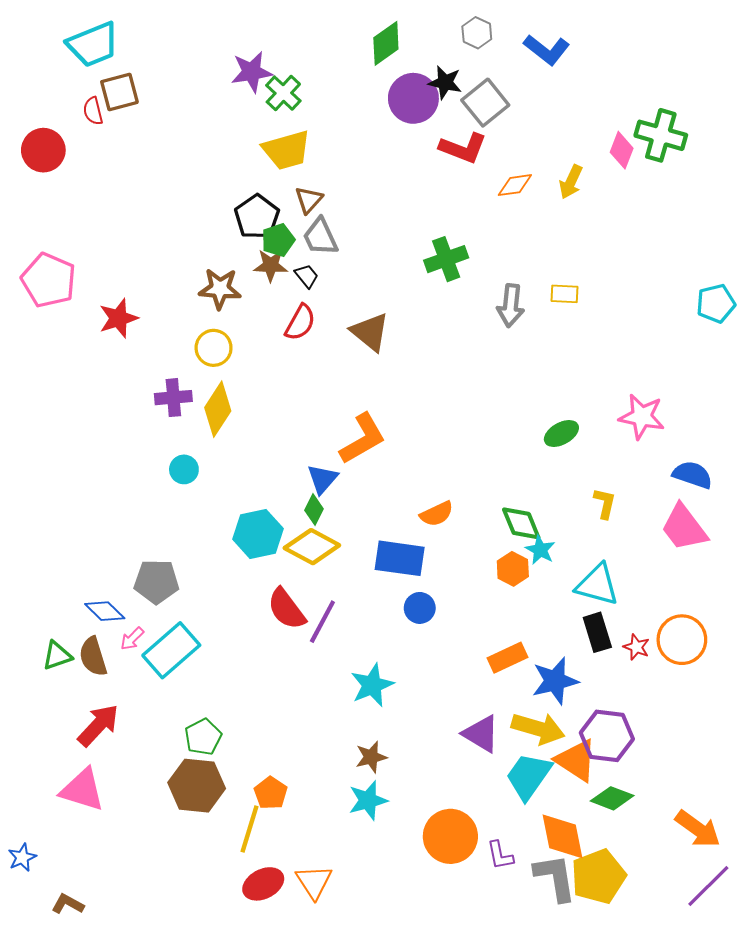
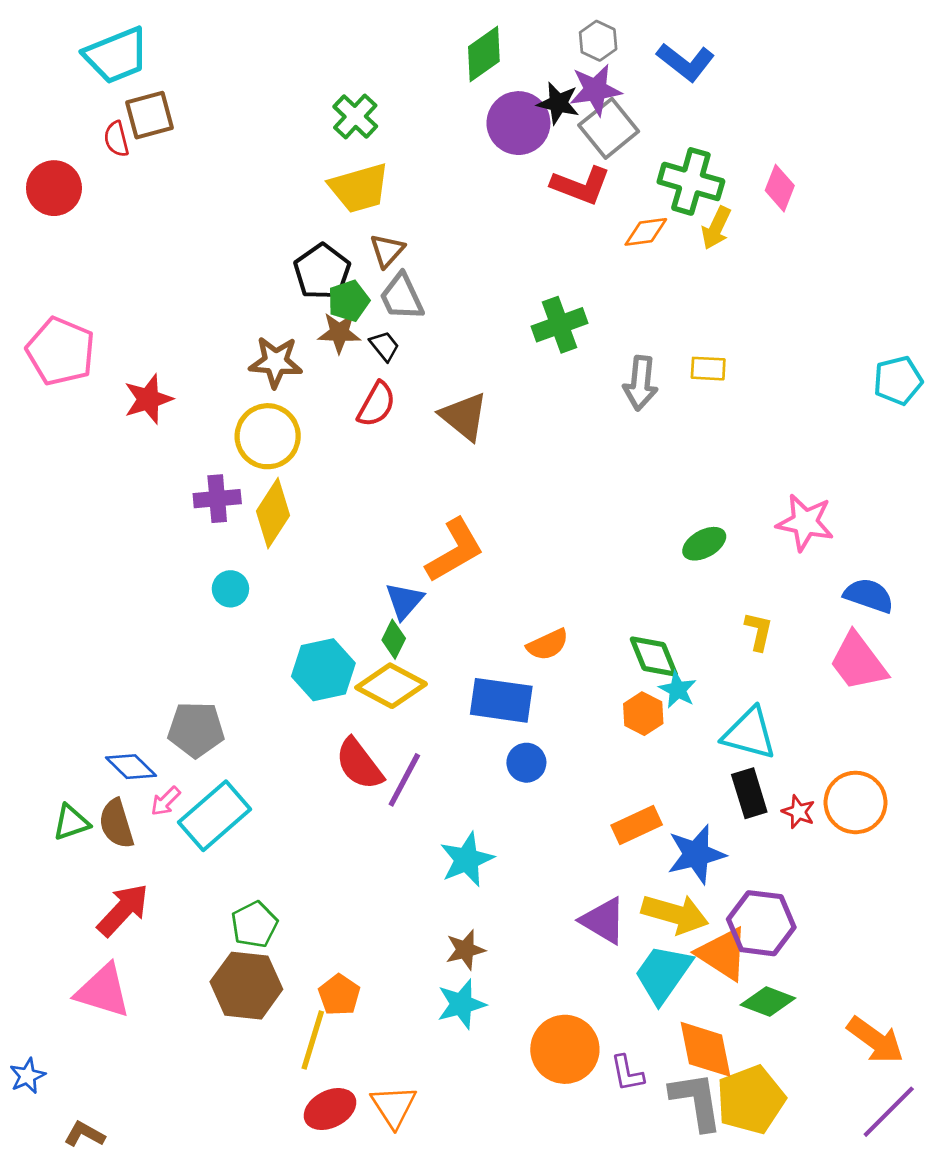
purple star: (252, 72) -> (595, 90), moved
green cross: (661, 135) -> (691, 181), moved
yellow circle: (214, 348) -> (268, 436), size x1.4

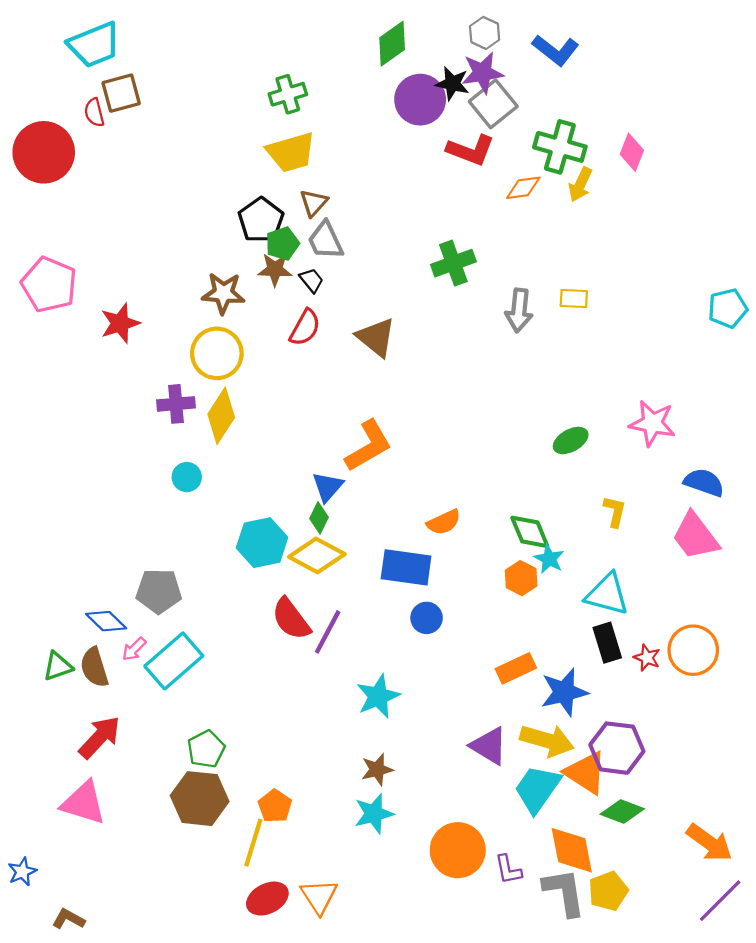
green cross: (355, 116) -> (288, 94), turned 30
red circle: (54, 188) -> (44, 152), size x1.4
yellow pentagon: (751, 1100) -> (608, 891), size x0.7

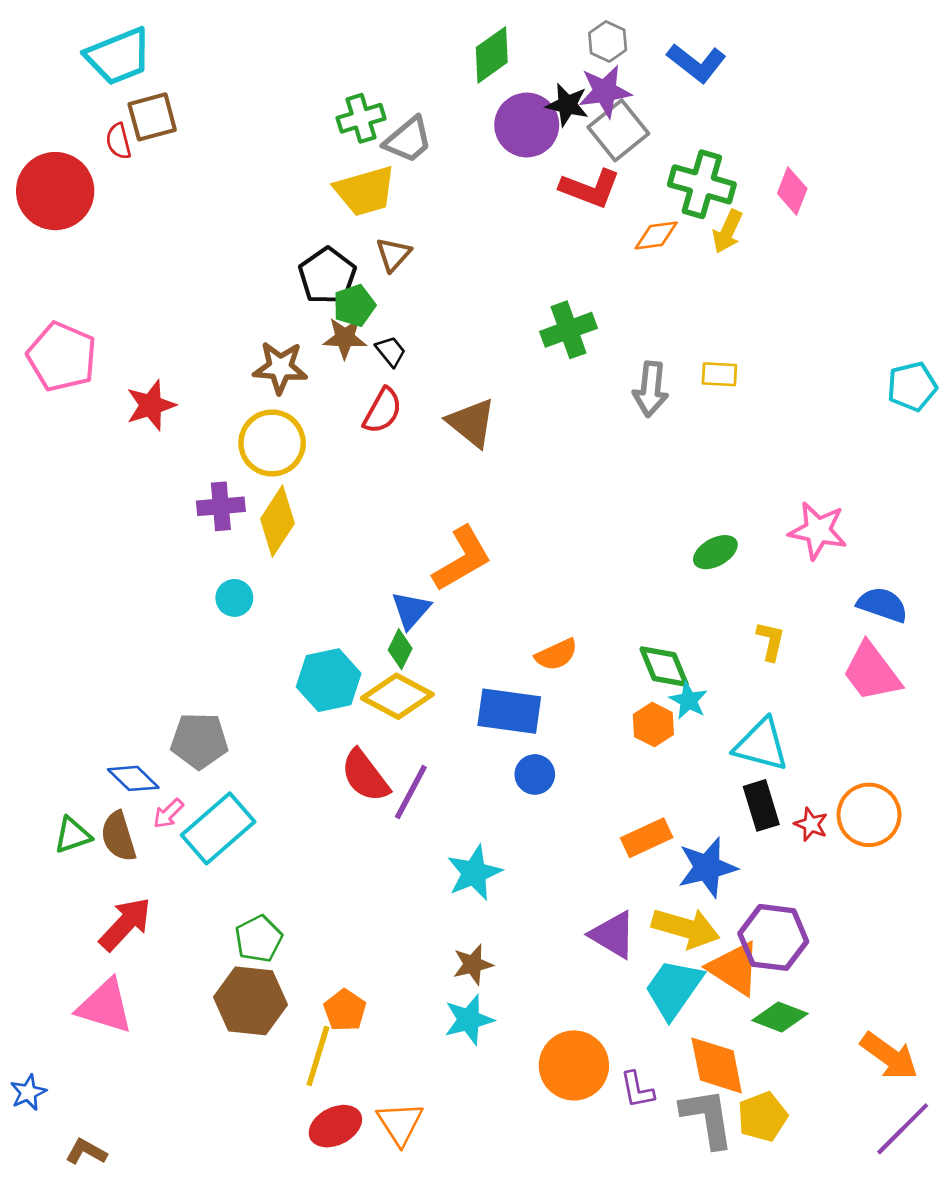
gray trapezoid: (325, 240) -> (408, 140), moved, turned -105

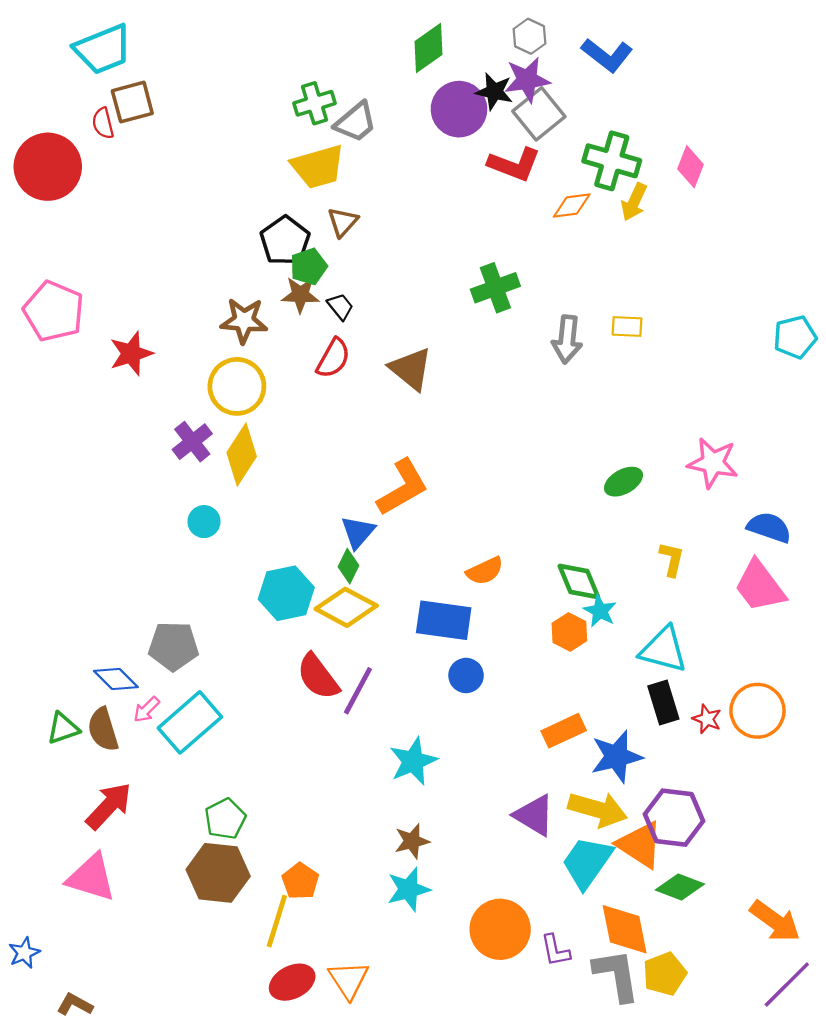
purple cross: (221, 506) -> (192, 442), turned -33

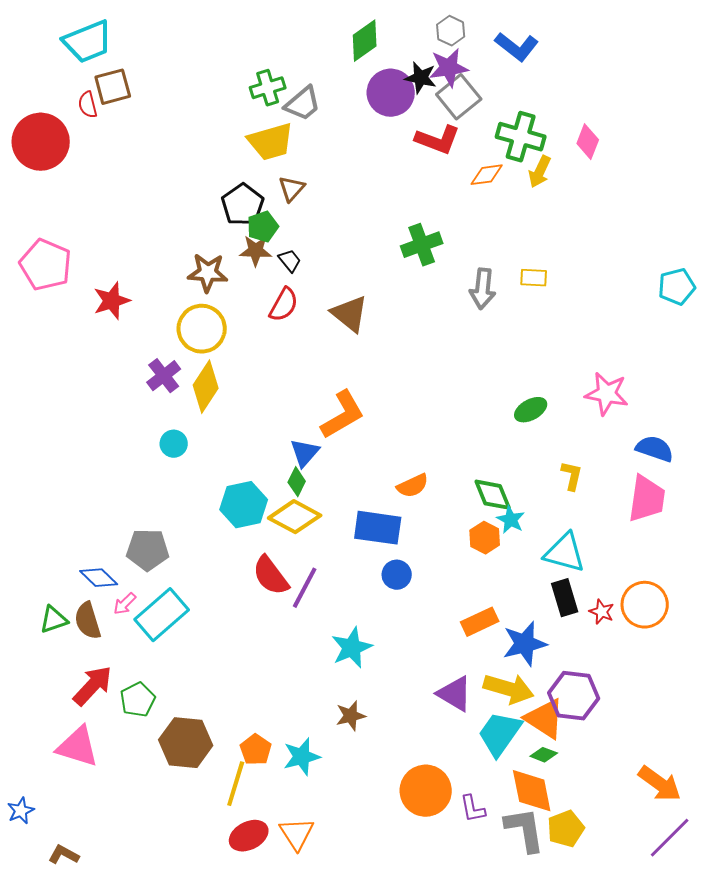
pink trapezoid: (760, 586) -> (647, 499), turned -135
green pentagon: (225, 819) -> (138, 700), moved
green diamond: (680, 887) -> (544, 755), moved, size x0.7
cyan star: (408, 889) -> (302, 757), moved

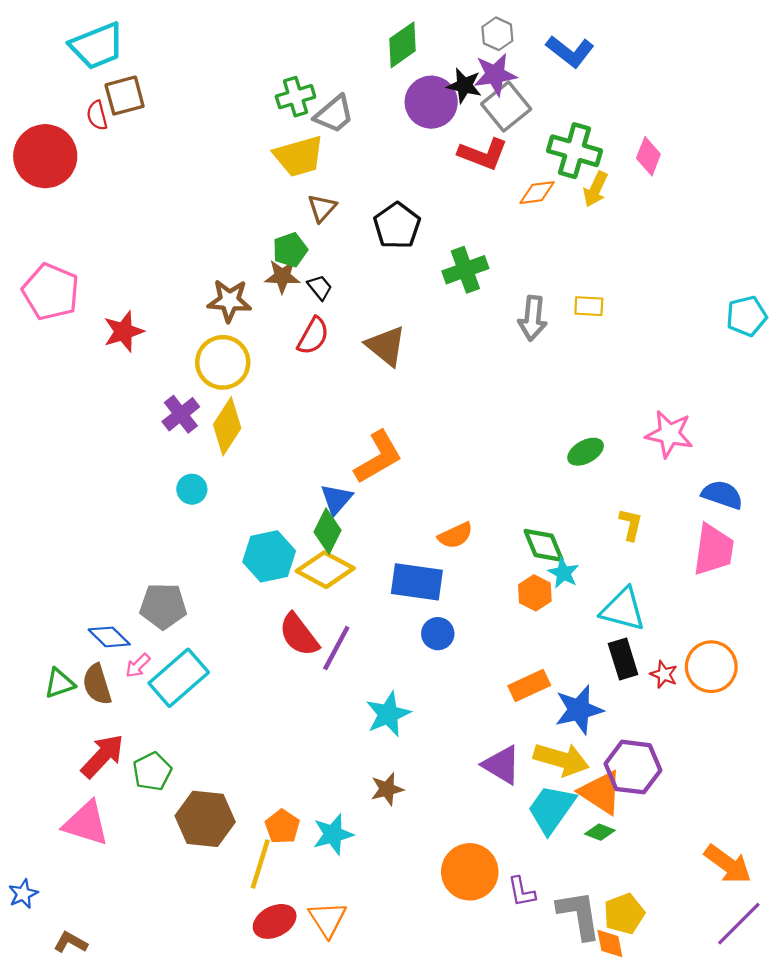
black pentagon: (243, 205) -> (397, 226), moved
green diamond: (297, 482) -> (328, 531), size x1.4
orange diamond: (532, 791) -> (610, 943), moved, size x0.6

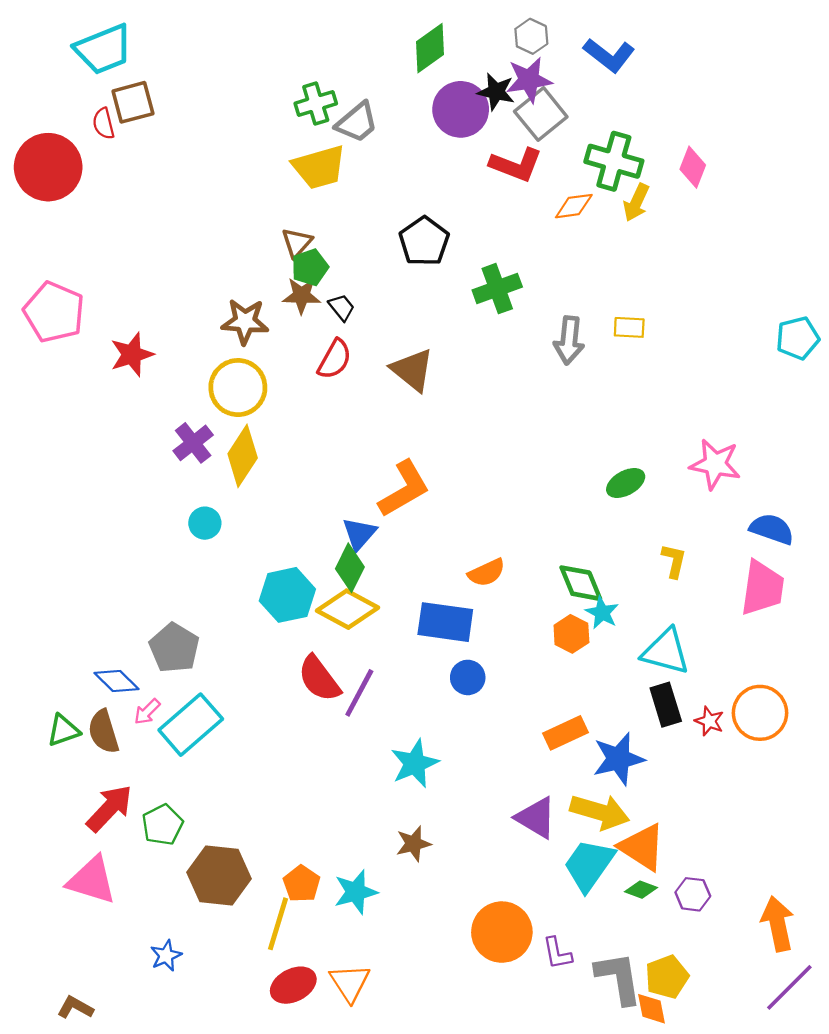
brown triangle: (322, 208) -> (297, 243), moved
gray pentagon: (163, 606) -> (174, 648), turned 30
purple hexagon: (633, 767) -> (693, 894), moved, size x0.6
orange arrow: (728, 864) -> (778, 924), turned -138
blue star: (23, 894) -> (166, 956), moved

